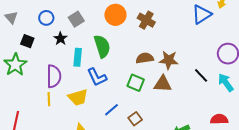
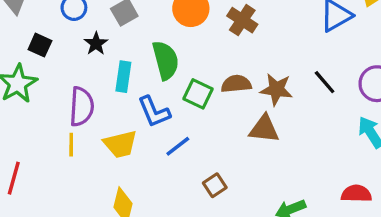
black line: (201, 75) -> (325, 82), moved
green square: (136, 83) -> (198, 94), moved
blue line: (111, 110) -> (178, 146), moved

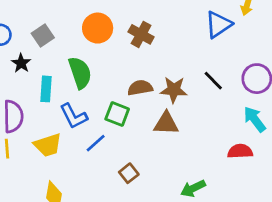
green square: (198, 94) -> (117, 114), moved
red semicircle: (356, 194) -> (240, 151), moved

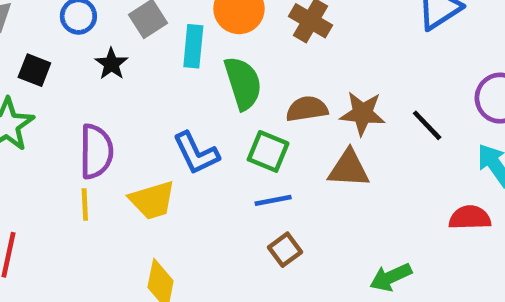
green semicircle: (80, 73) -> (243, 83), moved
black line: (213, 81) -> (427, 125), moved
cyan rectangle: (46, 89) -> (193, 46), moved
blue line: (96, 143) -> (273, 200), moved, turned 30

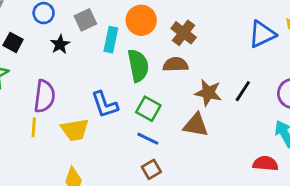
brown semicircle: (307, 109) -> (176, 64), moved
black line: (427, 125) -> (243, 91), moved, turned 70
blue line: (273, 200) -> (148, 139), turned 30

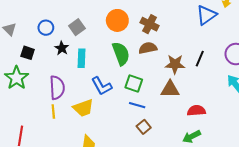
cyan rectangle: (111, 40) -> (82, 58), moved
red semicircle: (265, 164) -> (196, 111), moved

